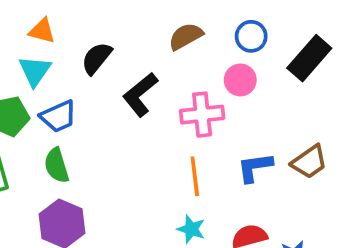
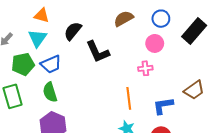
black L-shape: (140, 95) -> (98, 52), turned -75
pink cross: (202, 115) -> (145, 68), moved, size x0.6
blue L-shape: (255, 167) -> (163, 106), moved

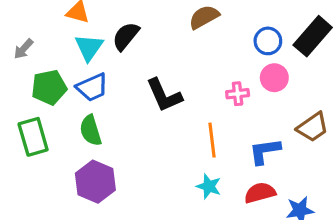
blue circle: (161, 19) -> (268, 41), moved
cyan triangle: (37, 38) -> (89, 47), moved
pink circle: (155, 43) -> (274, 78), moved
black L-shape: (98, 52) -> (164, 95), moved

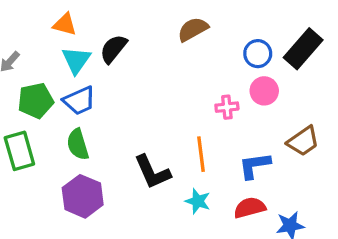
black L-shape: (164, 95) -> (152, 172), moved

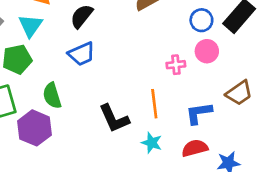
cyan triangle: (76, 60) -> (30, 26), moved
blue trapezoid: (79, 101) -> (82, 54), moved
purple hexagon: (83, 196) -> (35, 128), moved

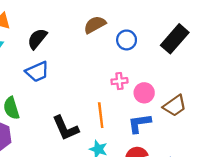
blue circle: (201, 20) -> (127, 40), moved
pink circle: (207, 51) -> (144, 93), moved

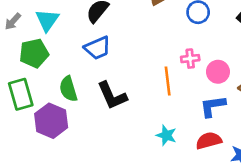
orange line: (101, 115) -> (168, 81), moved
black L-shape: (65, 128) -> (112, 96), moved

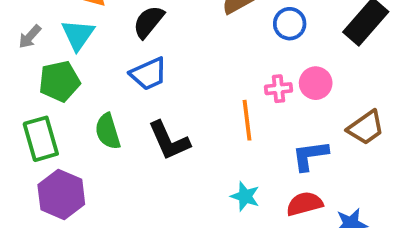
pink circle: (218, 72) -> (316, 83), moved
purple hexagon: (51, 121) -> (61, 195), moved

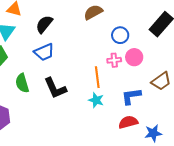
blue circle: (290, 24) -> (120, 35), moved
cyan star: (245, 196) -> (96, 100), moved

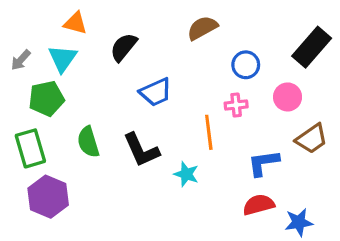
blue trapezoid: (44, 52) -> (156, 92), moved
pink circle: (134, 57) -> (288, 97), moved
cyan star: (96, 100) -> (186, 174), moved

